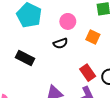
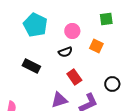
red rectangle: (88, 73) -> (74, 77), moved

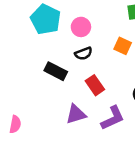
pink circle: (72, 31) -> (81, 27), moved
black rectangle: (31, 66) -> (56, 71), moved

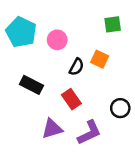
black semicircle: (83, 54) -> (76, 67), moved, turned -42

